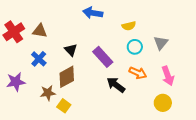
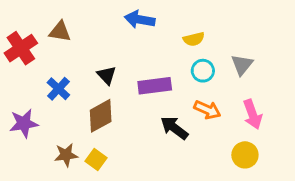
brown triangle: (40, 31) -> (60, 32), moved
purple rectangle: (103, 57) -> (155, 86), turned -55
brown star: (48, 93) -> (66, 155), moved

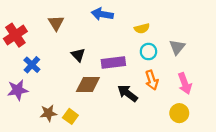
brown triangle: (60, 32) -> (56, 23), moved, turned 49
blue cross: (58, 89) -> (32, 65), moved
orange arrow: (207, 110) -> (152, 80), turned 48
brown diamond: (101, 116) -> (88, 85), moved, turned 30

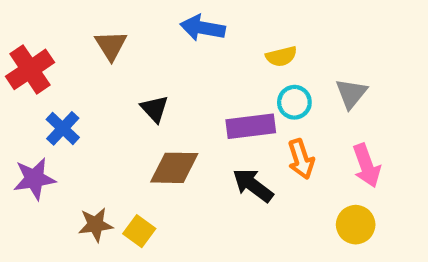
purple rectangle: (113, 63) -> (251, 126), moved

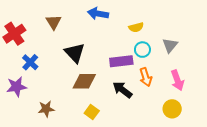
black triangle: (155, 109) -> (75, 53), size x1.5
yellow square: (139, 231) -> (92, 112), moved

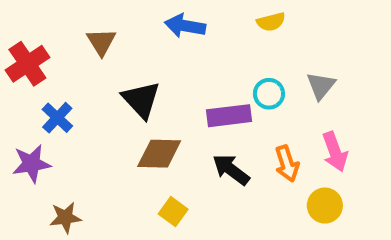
yellow semicircle: (136, 27) -> (271, 22), moved
orange arrow: (146, 77) -> (287, 164), moved
brown star: (46, 109) -> (65, 218), moved

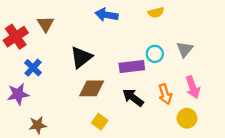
brown triangle: (101, 42) -> (46, 24), moved
black triangle: (141, 100) -> (81, 57), turned 35

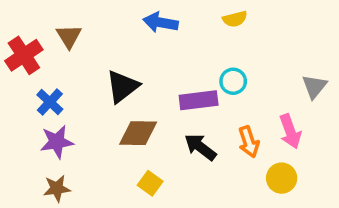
gray triangle: (185, 49) -> (314, 86), moved
purple star: (18, 94) -> (57, 142), moved

